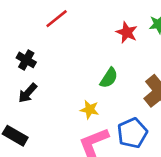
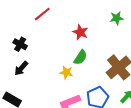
red star: (127, 32) -> (80, 32), moved
yellow star: (90, 110) -> (66, 72), moved

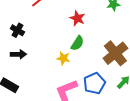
black arrow: (21, 68) -> (18, 54), turned -133

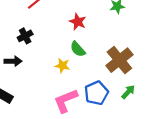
black cross: (17, 30) -> (25, 36), moved, turned 32
green semicircle: (77, 43) -> (78, 49), turned 105

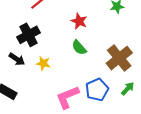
black cross: (25, 36) -> (28, 35), size x1.5
black arrow: (13, 61) -> (17, 59), turned 35
yellow star: (62, 66) -> (43, 63), moved

